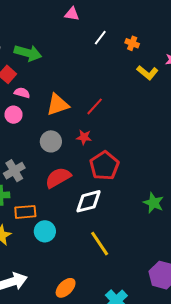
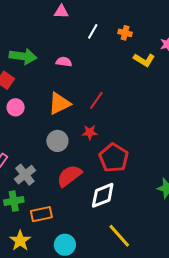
pink semicircle: (22, 93) -> (64, 62), moved
pink circle: (13, 115) -> (16, 107), moved
cyan circle: (45, 231) -> (65, 245), moved

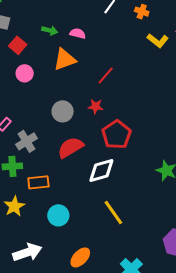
green arrow: (23, 56) -> (50, 30), moved, size x0.6
orange triangle: (59, 103) -> (65, 59), moved

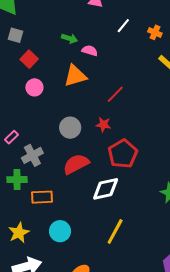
green arrow: (50, 30) -> (69, 38), moved
yellow star: (14, 206) -> (19, 233), moved
yellow line: (113, 213) -> (115, 231), turned 60

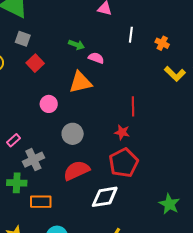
white line: (123, 26) -> (131, 35), turned -35
pink circle: (34, 87) -> (49, 104), moved
red line: (115, 94) -> (133, 106), moved, turned -48
red star: (103, 125) -> (122, 132), moved

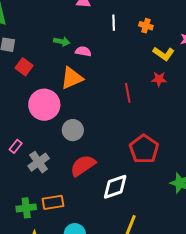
pink circle: (49, 104) -> (44, 105), size x1.8
red star: (122, 132) -> (159, 79), moved
red pentagon: (124, 163) -> (144, 149), moved
green cross: (17, 183) -> (26, 208), moved

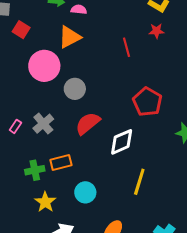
pink rectangle: (16, 146) -> (15, 126), moved

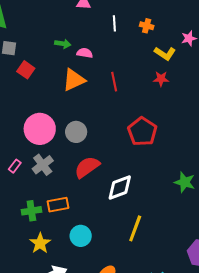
red line: (127, 47) -> (114, 82), moved
pink circle: (44, 66) -> (40, 129), moved
red pentagon: (147, 102) -> (142, 131), moved

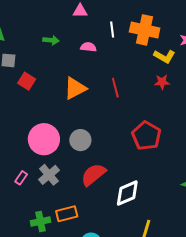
orange cross: (147, 26) -> (145, 30), size x2.0
green arrow: (63, 44) -> (51, 40), moved
pink semicircle: (85, 53) -> (88, 47), moved

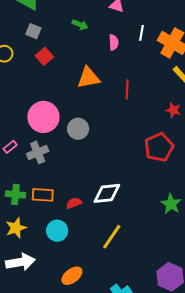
pink semicircle: (88, 47) -> (114, 42), turned 63
red star: (162, 82) -> (173, 110), moved
red pentagon: (146, 136) -> (159, 147), moved
red semicircle: (93, 175) -> (74, 203), moved, size x0.6

